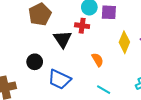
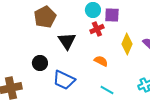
red cross: (82, 26) -> (97, 29), moved, turned -32
orange semicircle: (98, 60) -> (101, 61), turned -32

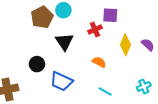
cyan circle: (93, 10) -> (63, 10), moved

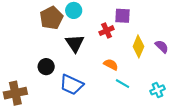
cyan line: (105, 92) -> (122, 84), moved

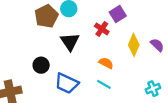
purple square: (122, 16) -> (118, 14), turned -35
red cross: (107, 31) -> (102, 29), turned -32
cyan line: (122, 84) -> (104, 84), moved

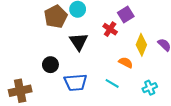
orange semicircle: (106, 63) -> (126, 63), moved
blue trapezoid: (67, 83) -> (76, 82), turned -30
cyan cross: (153, 89) -> (150, 88), moved

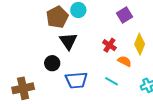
red cross: (110, 29) -> (109, 45), moved
black triangle: (79, 42) -> (68, 41), moved

